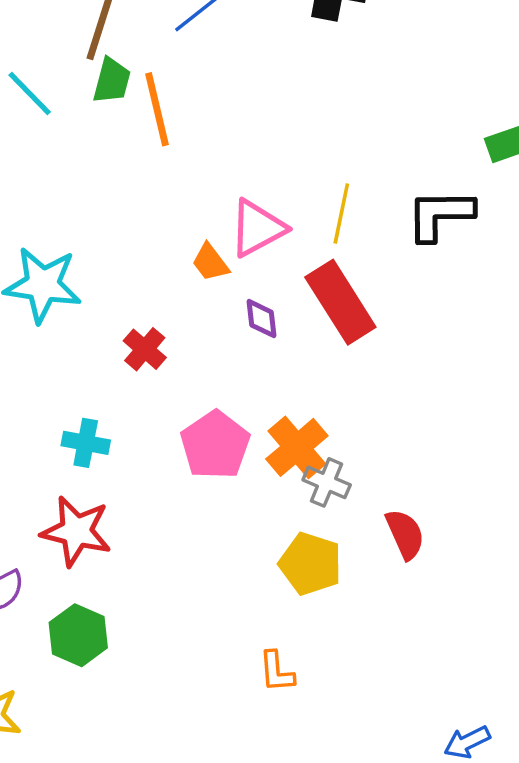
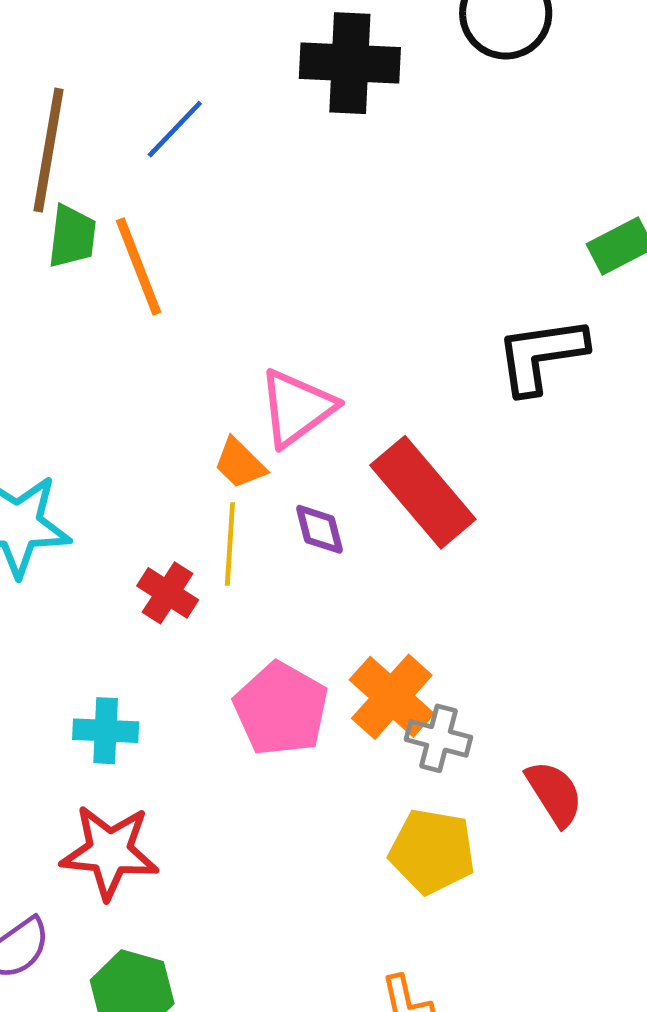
yellow line: (341, 214) -> (230, 544), moved

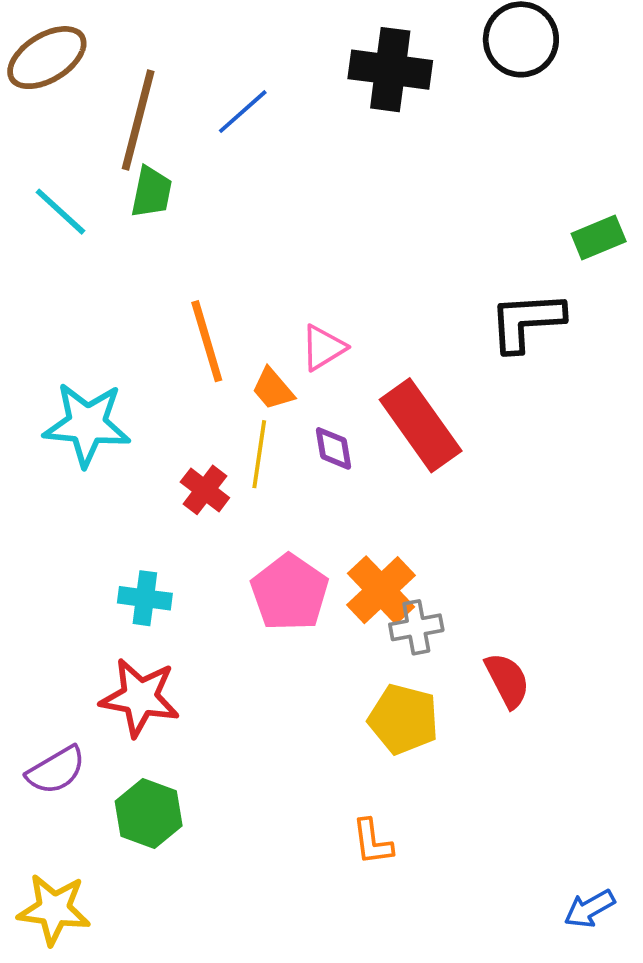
orange line: (139, 266) -> (207, 341), moved
pink triangle: (297, 408) -> (323, 348), size x0.7
gray cross: (438, 738) -> (416, 627), turned -30

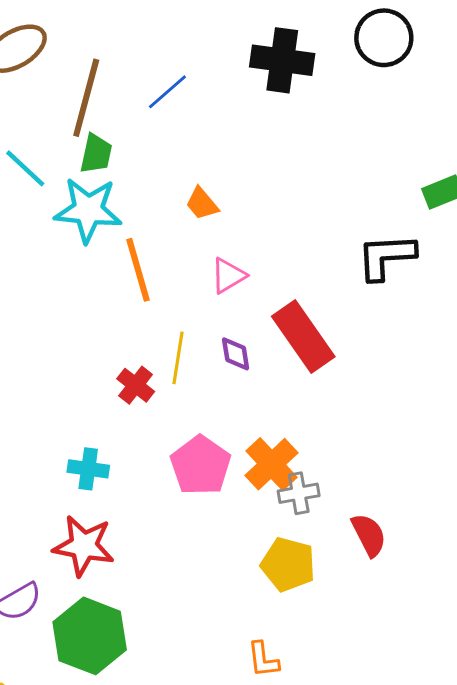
orange trapezoid: (273, 389) -> (202, 204), moved
cyan star: (87, 424) -> (88, 210), moved
green hexagon: (149, 813) -> (90, 636), size x1.4

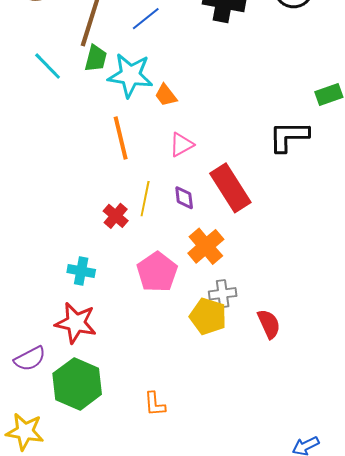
cyan star: (88, 210) -> (130, 75), moved
orange cross: (272, 464) -> (206, 246), moved
yellow pentagon: (288, 564) -> (208, 316), moved
orange L-shape: (263, 659) -> (155, 404), moved

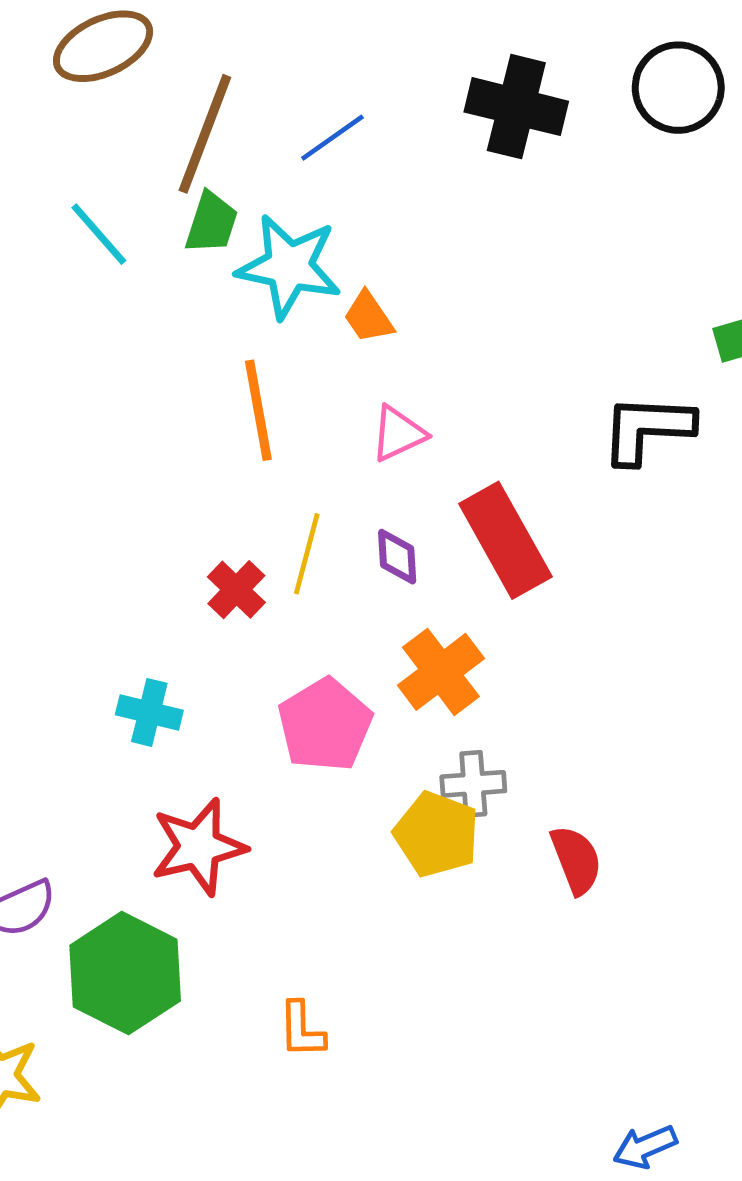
red star: (76, 323) -> (198, 847), moved, turned -30

